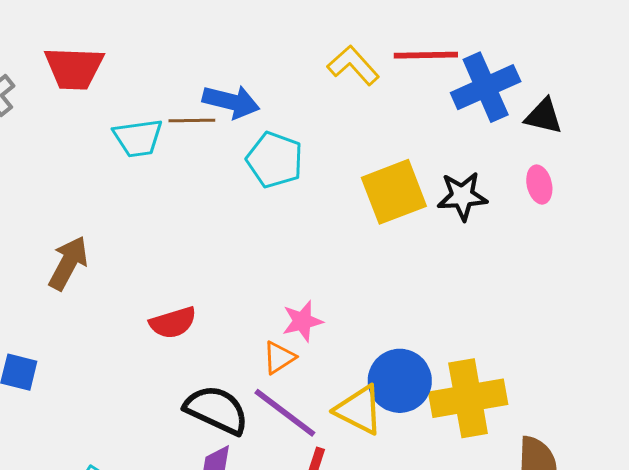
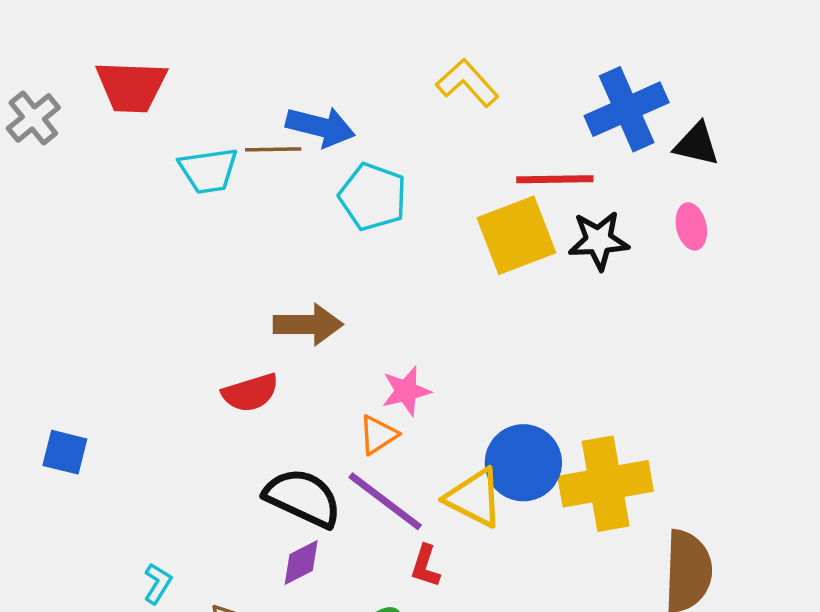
red line: (426, 55) -> (555, 179), moved
brown arrow: (68, 263) -> (308, 324), moved, turned 62

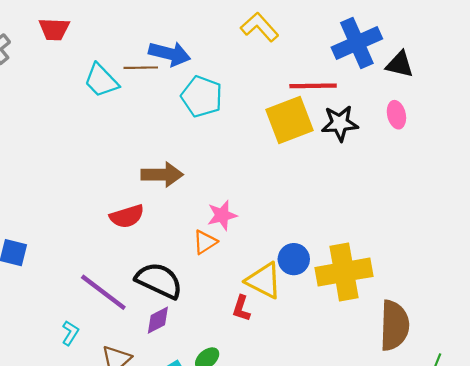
red trapezoid: (131, 86) -> (54, 29), size x0.7
cyan trapezoid: (208, 170) -> (101, 80), turned 54
blue circle: (523, 463) -> (294, 259), size x0.7
purple line: (385, 501) -> (103, 292), moved
red L-shape: (425, 566) -> (241, 308), moved

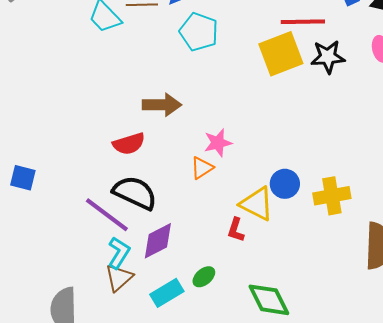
yellow cross: (344, 272) -> (332, 196), size x0.7
black semicircle: (159, 281) -> (135, 193), moved
purple diamond: (158, 320) -> (158, 241), size x1.4
cyan L-shape: (70, 333) -> (119, 253), moved, size x1.4

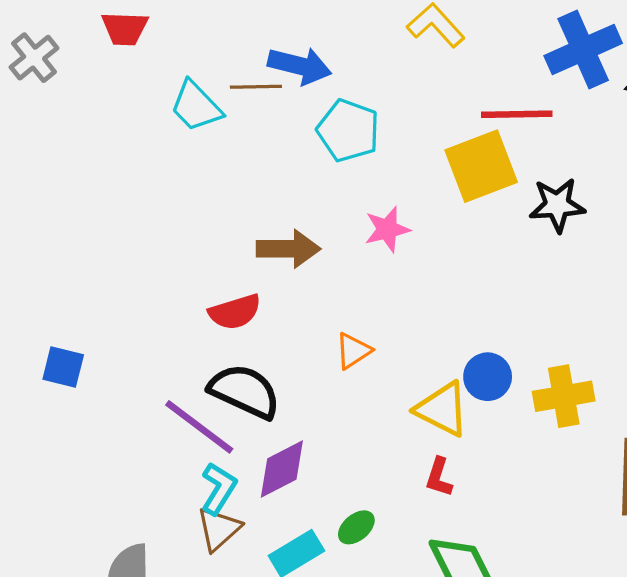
black star: (328, 57) -> (557, 205), moved
pink star: (218, 143) -> (387, 229), moved
red L-shape: (236, 230) -> (439, 477), moved

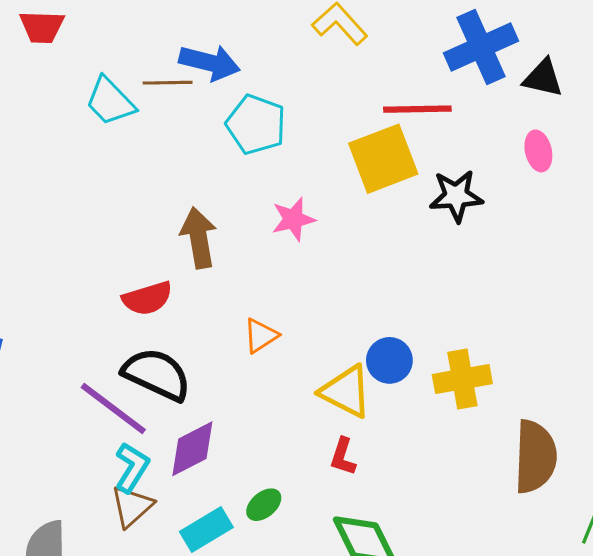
brown arrow: (288, 249) -> (199, 238), turned -100

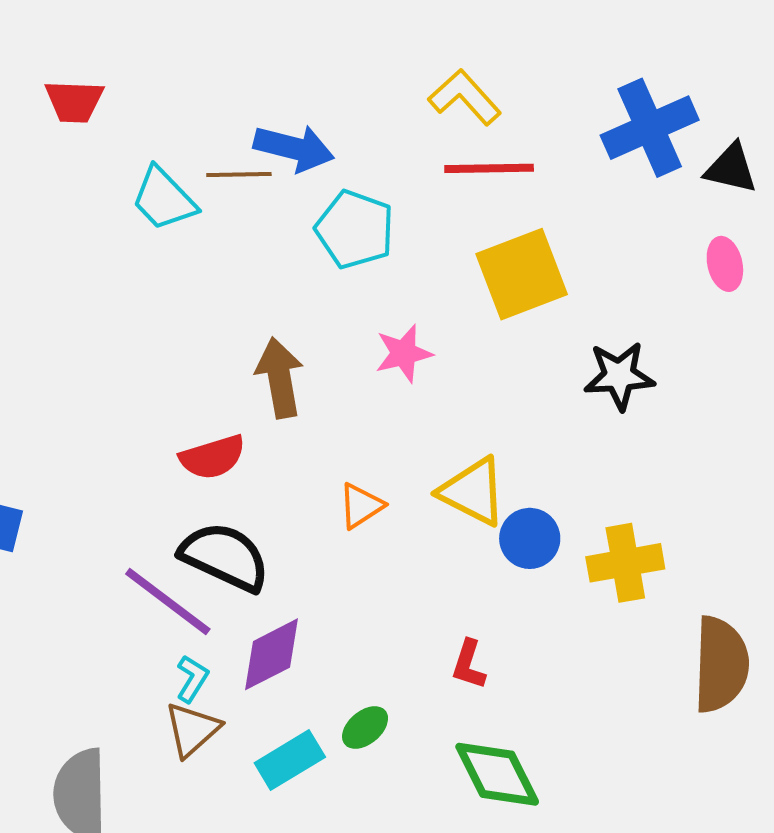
red line: (417, 109) -> (489, 168), moved
black star: (456, 196) -> (619, 376), moved
yellow triangle: (346, 391) -> (473, 492), moved
cyan L-shape: (132, 467) -> (192, 679), size x0.7

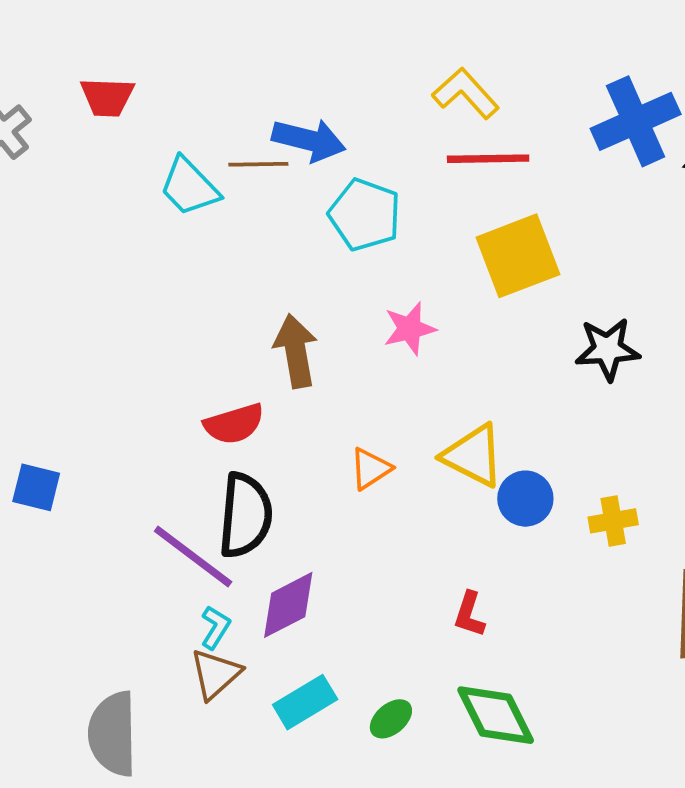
black semicircle: (225, 557) -> (245, 515), turned 70
yellow cross: (625, 563) -> (613, 521), size x0.7
green ellipse: (365, 727) -> (391, 719), moved

